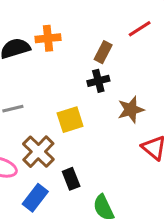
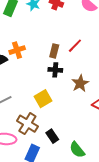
red line: (140, 29) -> (75, 46), moved
black cross: (98, 81) -> (55, 70), turned 32

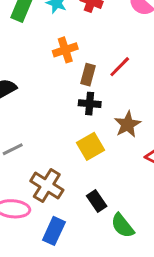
orange cross: (17, 50) -> (65, 50), moved
yellow square: (43, 99) -> (91, 146), moved
black rectangle: (52, 136) -> (97, 201), moved

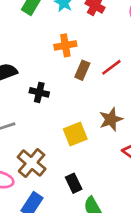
black cross: (90, 104) -> (39, 92), moved

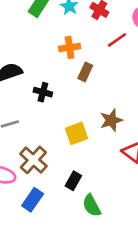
red line: (111, 67) -> (117, 40), moved
black rectangle: (74, 183) -> (73, 181), turned 54

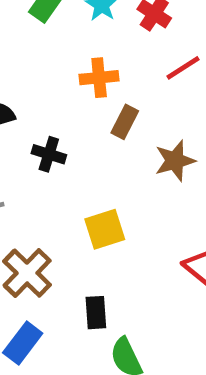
brown star: (111, 120) -> (175, 161), moved
black rectangle: (73, 181) -> (96, 313), turned -36

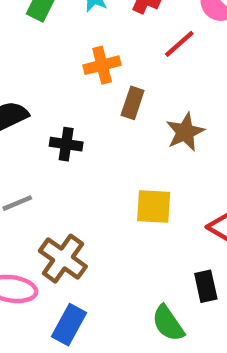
yellow square: (105, 229) -> (154, 207), moved, turned 30
black rectangle: (96, 313) -> (206, 286), moved

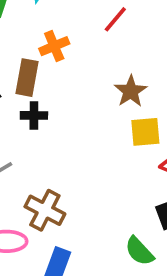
brown rectangle: (133, 103) -> (27, 78), moved, size x1.4
yellow square: (154, 207) -> (145, 132), moved

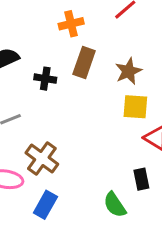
brown rectangle: (27, 78) -> (84, 63), moved

